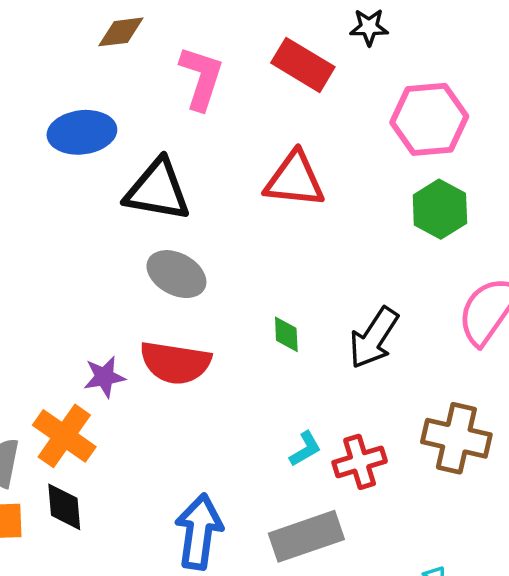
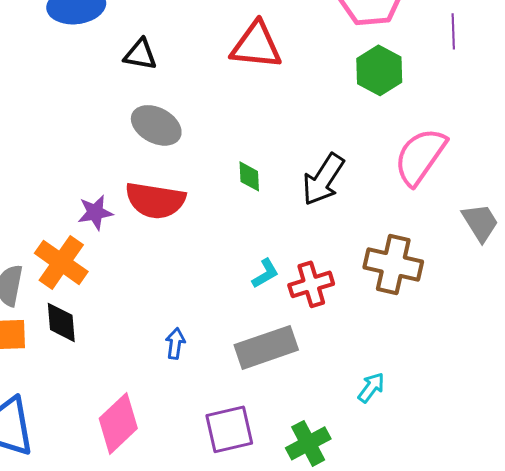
black triangle: (158, 190) -> (140, 54), size x0.6
blue arrow: (199, 532) -> (175, 343), size x0.5

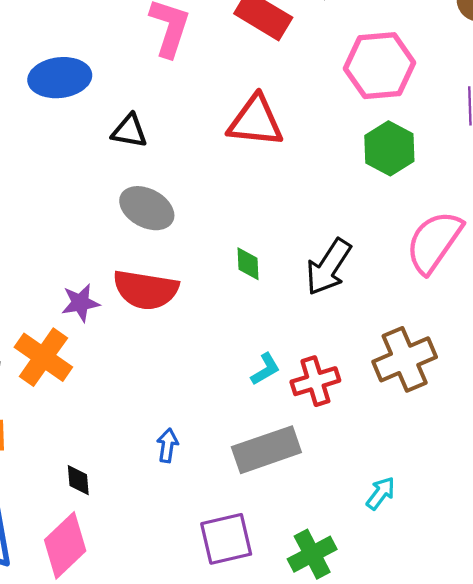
brown cross: (393, 264) -> (405, 359), turned -36
black diamond: (61, 322) -> (78, 480), moved, size x0.7
pink diamond: (118, 423) -> (65, 545), moved

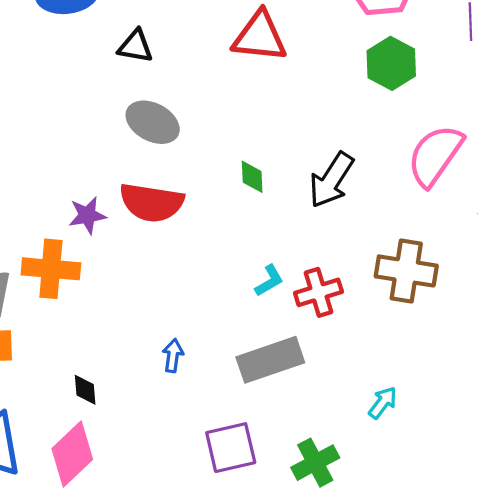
orange cross: (43, 357) -> (51, 269), turned -30
brown cross: (405, 359) -> (406, 271), turned 32

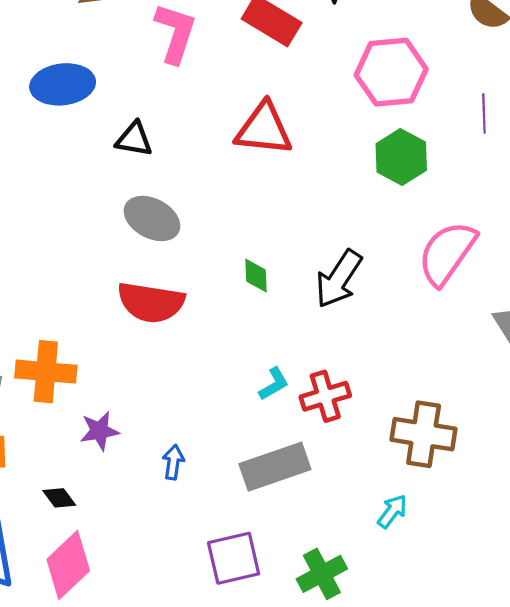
purple star: (87, 215) -> (99, 431), moved
brown cross: (406, 271) -> (424, 434), moved
black diamond: (85, 390) -> (59, 498), moved, turned -32

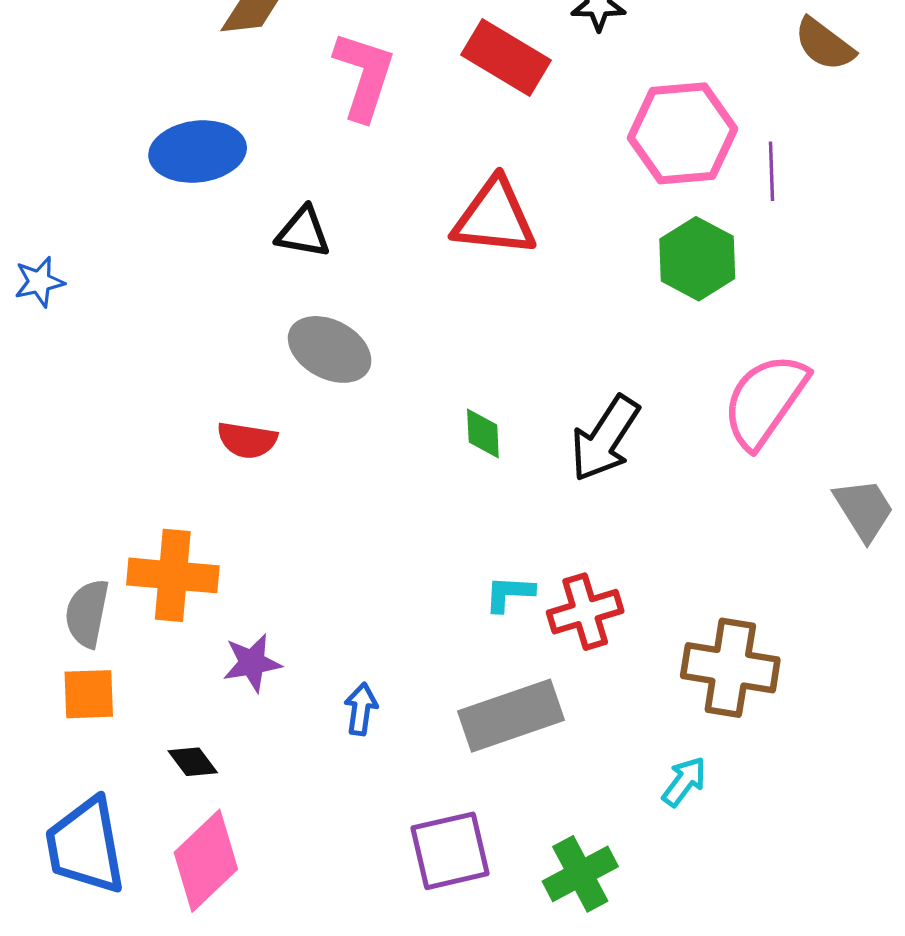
purple line: (484, 113) -> (772, 171), moved
red semicircle: (151, 302) -> (247, 440), moved, size x0.6
cyan L-shape: (274, 384) -> (509, 594), turned -147

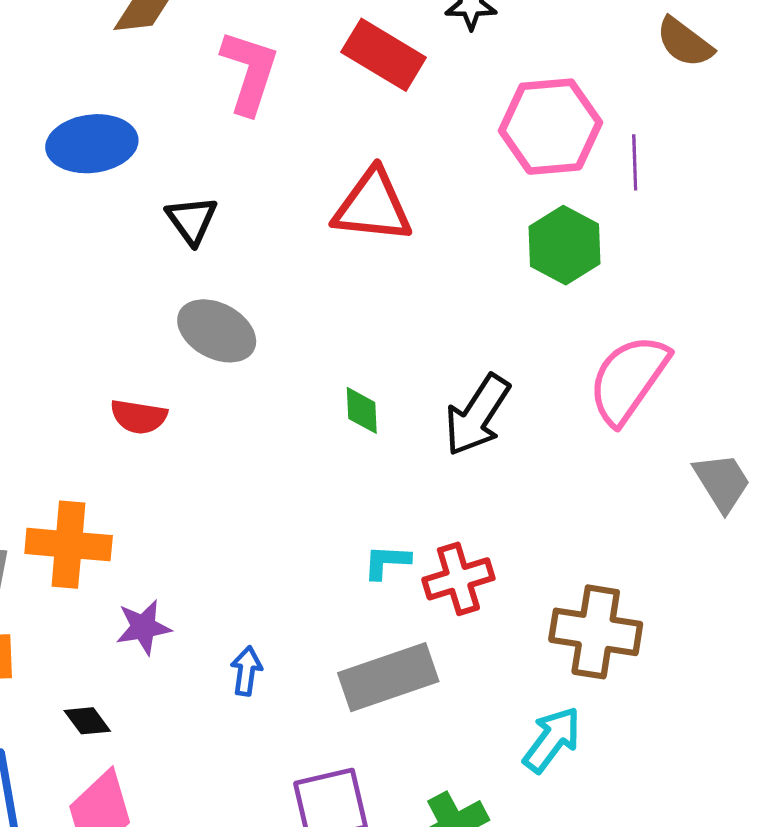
black triangle: (303, 232) -> (192, 220), turned 44
cyan arrow: (684, 782) -> (552, 740), size x1.4

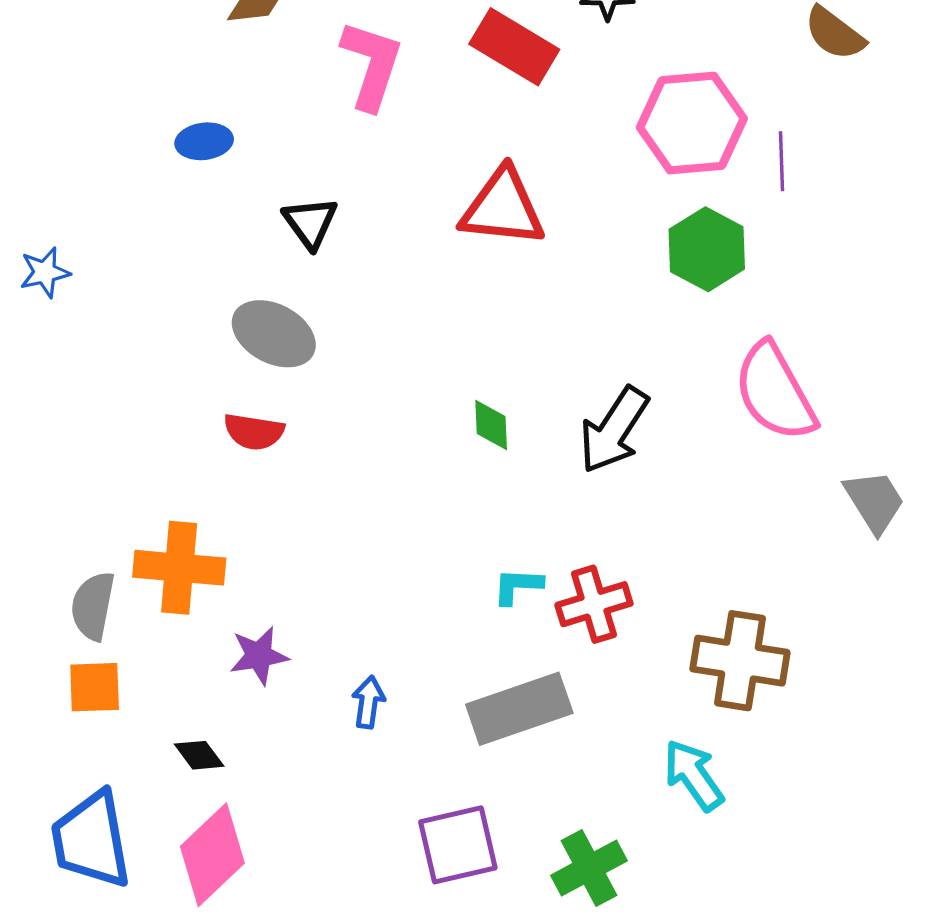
blue ellipse: (92, 144) -> (204, 141), size x0.6
gray ellipse: (217, 331) -> (274, 334), moved
pink semicircle: (628, 379) -> (775, 392), turned -64
cyan arrow: (552, 740) -> (694, 775), turned -72

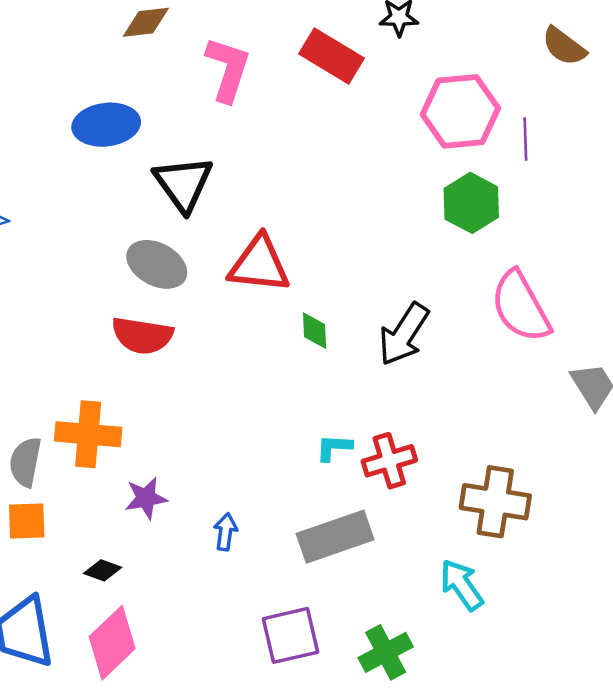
blue ellipse: (204, 141) -> (106, 125), size x1.6
red triangle: (503, 208) -> (259, 264), moved
black triangle: (310, 223) -> (183, 184), size x1.5
red semicircle: (254, 432) -> (142, 335), size x1.4
black diamond: (199, 755) -> (103, 570), turned -33

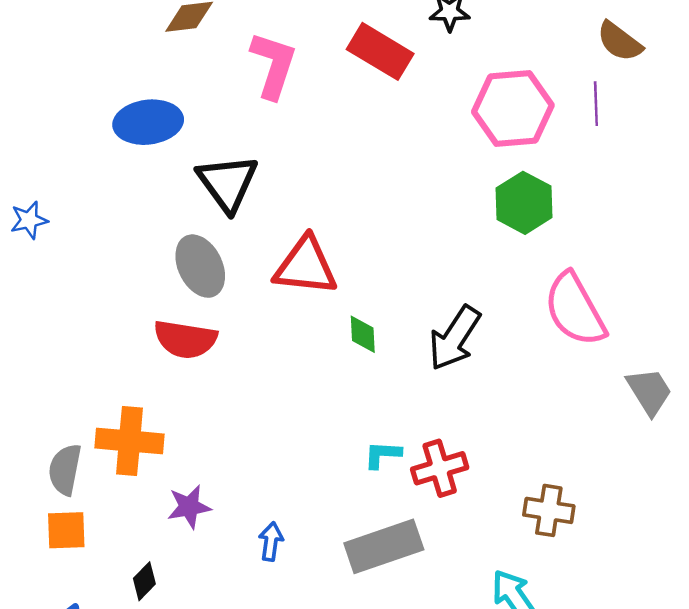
purple line: (525, 139) -> (596, 104), moved
gray ellipse: (157, 264) -> (200, 266), turned 36
brown cross: (495, 502) -> (549, 510), size x0.7
black diamond: (103, 570) -> (144, 581), turned -66

